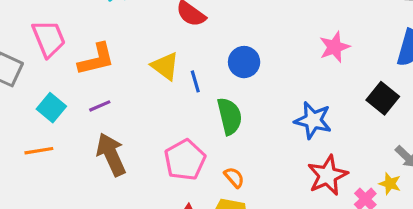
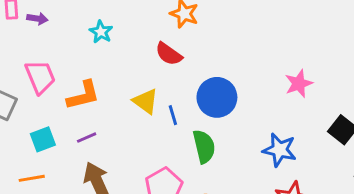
blue circle: (244, 62) -> (217, 97), size x1.4
cyan square: (51, 108) -> (43, 139), turned 30

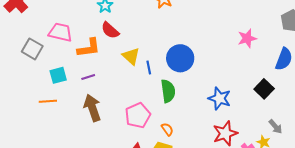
red semicircle: (169, 54) -> (110, 30), moved
pink trapezoid: (40, 77) -> (60, 32), turned -60
pink star: (299, 84) -> (247, 38), moved

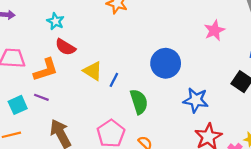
blue circle: (180, 58) -> (166, 63), moved
blue line: (149, 67) -> (114, 80), turned 48
purple line: (88, 77) -> (41, 97), moved, turned 48

